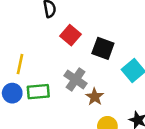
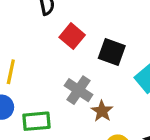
green rectangle: (38, 92) -> (37, 121), moved

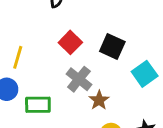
red square: (72, 36) -> (70, 42), moved

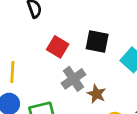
gray cross: (79, 79) -> (73, 79), turned 30

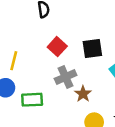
black square: (97, 42) -> (92, 49), turned -30

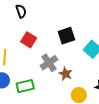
red square: (57, 47) -> (29, 40), moved

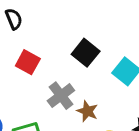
black square: (66, 36) -> (86, 53), turned -30

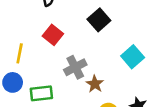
black square: (86, 53) -> (99, 20), moved

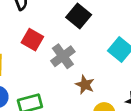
gray cross: (75, 67) -> (63, 56), moved

